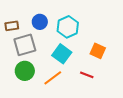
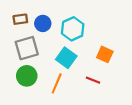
brown rectangle: (12, 26) -> (20, 19), moved
orange line: (53, 78) -> (57, 83), turned -30

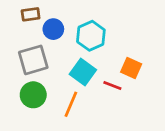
brown rectangle: (20, 19) -> (31, 14), moved
red line: (93, 80) -> (112, 85), moved

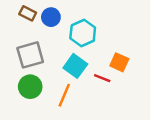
brown rectangle: (31, 14) -> (28, 13), turned 35
blue circle: (53, 29) -> (51, 17), moved

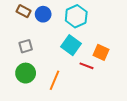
cyan hexagon: (83, 33) -> (76, 16), moved
gray square: (30, 55) -> (26, 46), size x0.6
cyan square: (75, 66) -> (71, 45), moved

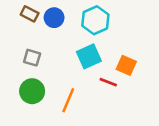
cyan square: (71, 45) -> (89, 56), turned 30
gray square: (26, 46) -> (32, 58), turned 32

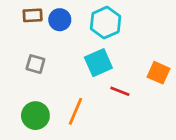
brown rectangle: (30, 14) -> (33, 15), turned -30
orange square: (126, 65) -> (159, 73), moved
green circle: (32, 91) -> (35, 116), moved

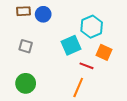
cyan hexagon: (106, 23) -> (92, 27), moved
orange square: (159, 73) -> (104, 52), moved
orange line: (76, 111) -> (78, 87), moved

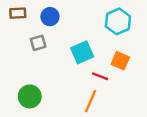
brown rectangle: (24, 11) -> (18, 13), moved
cyan hexagon: (92, 27) -> (118, 21), moved
gray square: (26, 46) -> (38, 43), moved, turned -32

